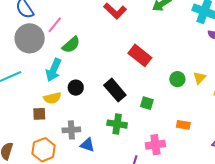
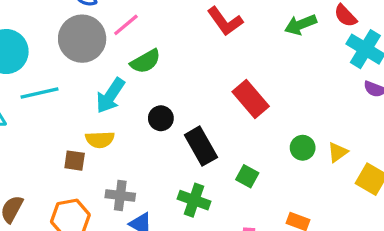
black circle: (76, 88) -> (161, 118), moved

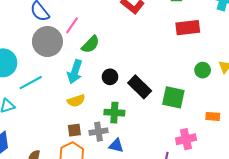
red rectangle: (251, 99) -> (188, 28), moved, turned -40
brown square: (75, 161) -> (74, 130), moved
green square: (247, 176) -> (173, 97), size x1.6
green cross: (194, 200) -> (114, 113), moved

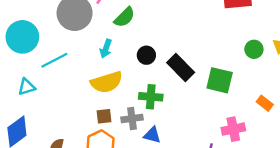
cyan arrow: (75, 72) -> (106, 49), size x0.7
yellow semicircle: (76, 101) -> (107, 82), size x1.5
orange rectangle: (213, 116) -> (265, 103), turned 32

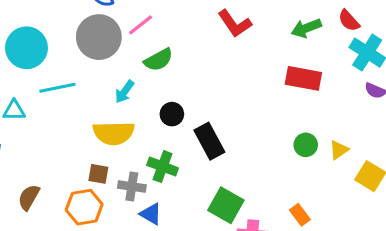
green square: (220, 80) -> (226, 205), moved

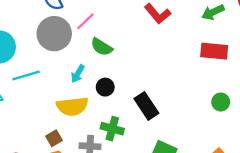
green semicircle: (158, 60) -> (102, 47), turned 65
black circle: (172, 114) -> (105, 87), moved
brown square: (98, 174) -> (54, 138), moved, turned -35

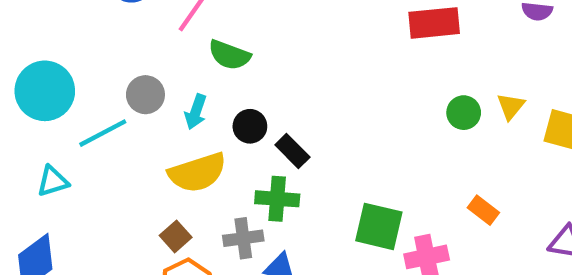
gray circle: (54, 34) -> (145, 95), moved, size x0.6
black rectangle: (146, 106) -> (292, 151), moved, size x0.7

